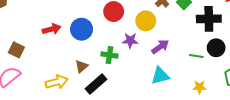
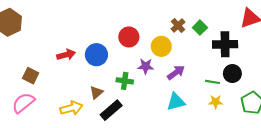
yellow star: (200, 87) -> (216, 102), moved

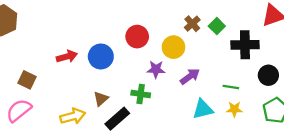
black circle: (232, 74) -> (268, 75), moved
green cross: (125, 81) -> (141, 94), moved
cyan triangle: (176, 102) -> (203, 109), moved

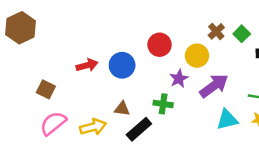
purple star: (156, 69) -> (179, 79), turned -30
purple arrow: (190, 76) -> (214, 86), size x1.4
brown triangle: (101, 99) -> (122, 109), turned 49
pink semicircle: (19, 110) -> (53, 123), moved

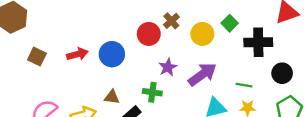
brown cross: (216, 31) -> (171, 21), moved
yellow circle: (197, 56) -> (202, 34), moved
brown square: (46, 89) -> (37, 57), moved

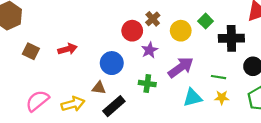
blue circle: (112, 54) -> (112, 63), moved
purple star: (168, 67) -> (149, 50), moved
green cross: (152, 92) -> (147, 84), moved

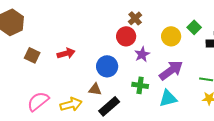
brown cross: (153, 19) -> (135, 18), moved
cyan triangle: (193, 98) -> (168, 98), moved

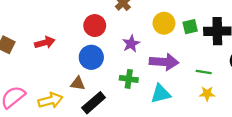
green square: (194, 27) -> (190, 27), moved, turned 32
red circle: (126, 36) -> (95, 26), moved
purple arrow: (171, 70) -> (164, 62), turned 40

